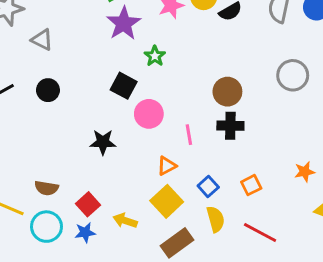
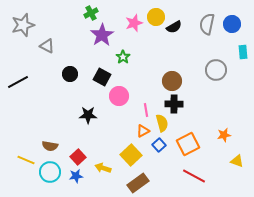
black circle: (48, 90) -> (70, 74), moved
orange triangle: (167, 166) -> (143, 131), moved
orange square: (251, 185) -> (188, 144), size x1.6
yellow semicircle: (216, 219) -> (162, 123), moved

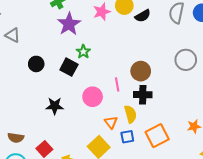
green star: (123, 57) -> (83, 52), moved
pink circle: (119, 96) -> (93, 97), moved
pink line: (146, 110) -> (117, 84), moved
orange triangle: (143, 131) -> (111, 122), turned -40
blue square: (159, 145) -> (127, 137), turned 32

